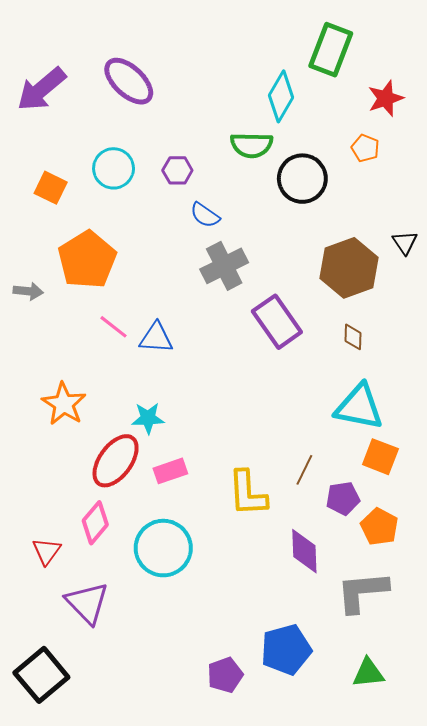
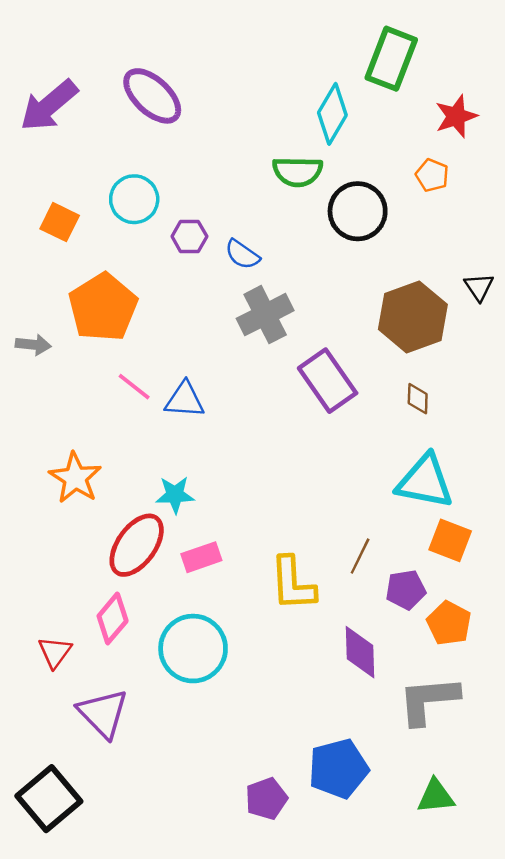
purple hexagon: (177, 170) -> (189, 236), moved

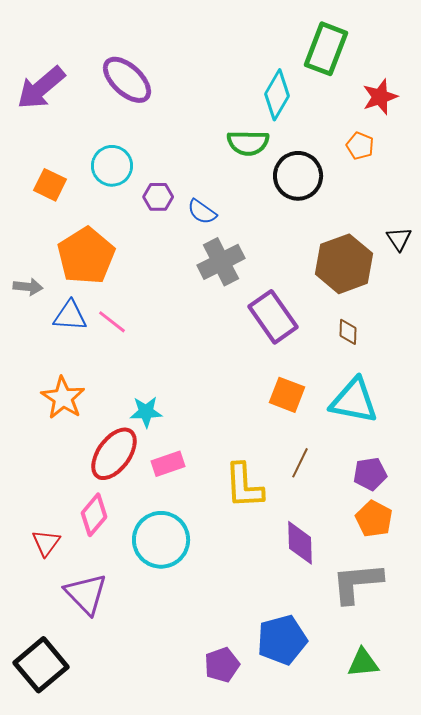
blue triangle: (185, 400) -> (70, 316), moved
orange square: (450, 540) -> (287, 395), moved
purple pentagon: (406, 590) -> (370, 474), moved

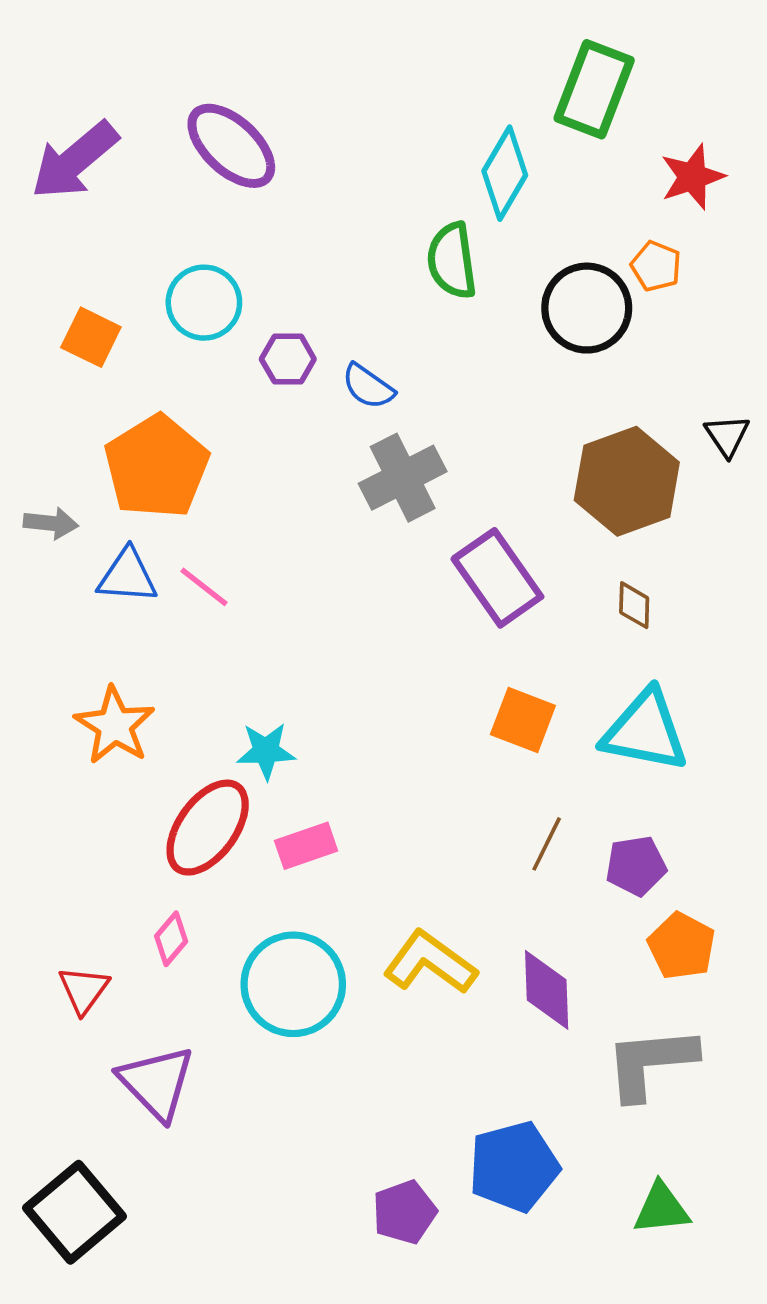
green semicircle: (248, 143) -> (452, 261), turned 81
black circle: (298, 176) -> (587, 308), moved
purple pentagon: (370, 474) -> (636, 866), moved
yellow L-shape: (244, 486) -> (430, 962), moved, turned 129
pink diamond: (94, 515) -> (171, 939), size x0.7

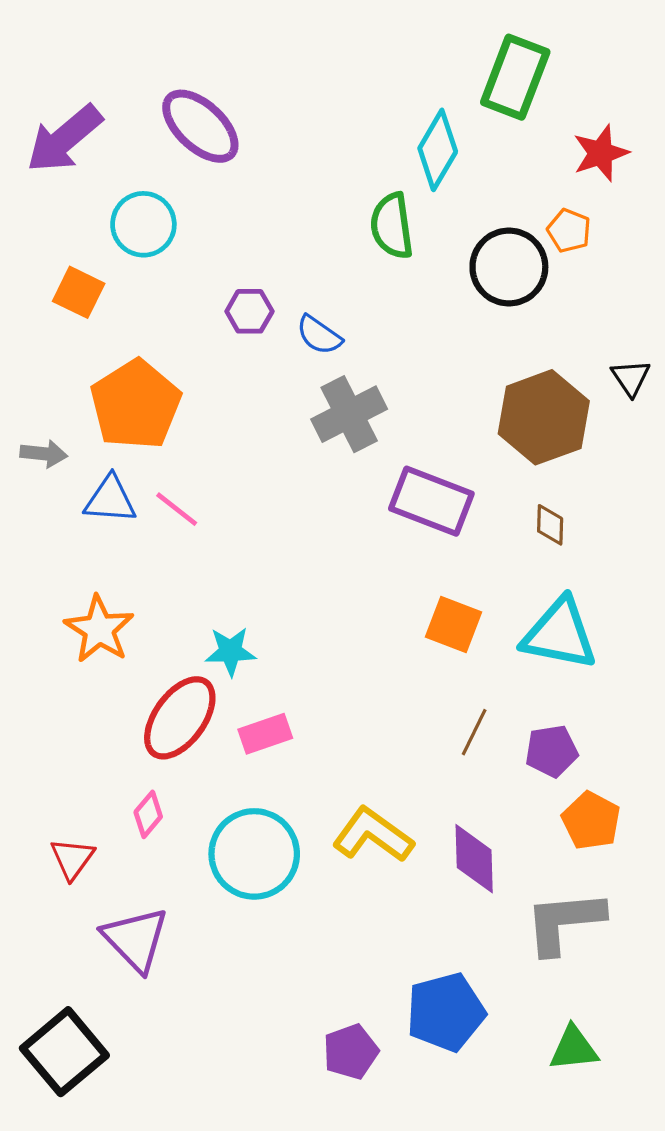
cyan circle: (204, 303) -> (143, 224), moved
purple rectangle: (497, 578) -> (431, 501), turned -34

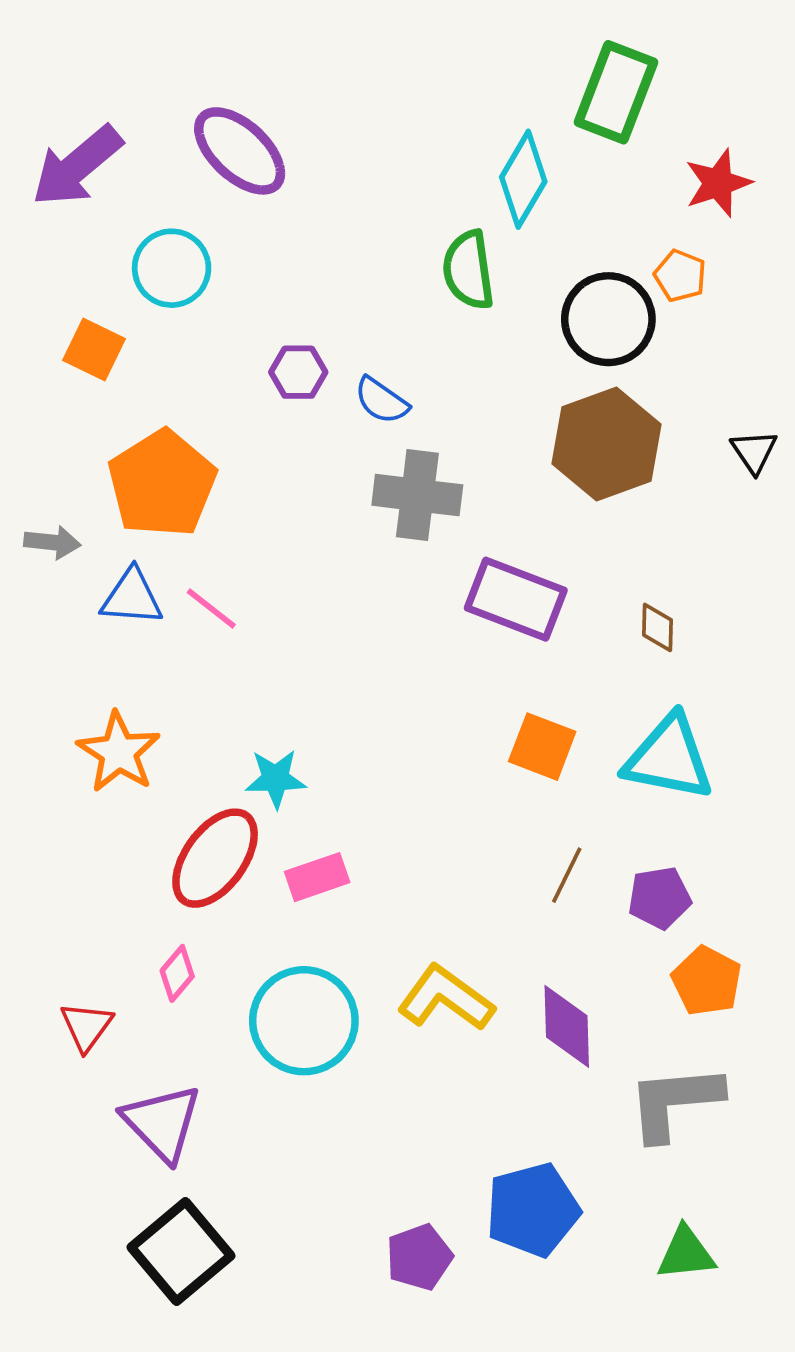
gray cross: (349, 414) -> (417, 495), turned 34
brown hexagon: (544, 417) -> (606, 444), moved
black square: (64, 1052) -> (181, 1251), moved

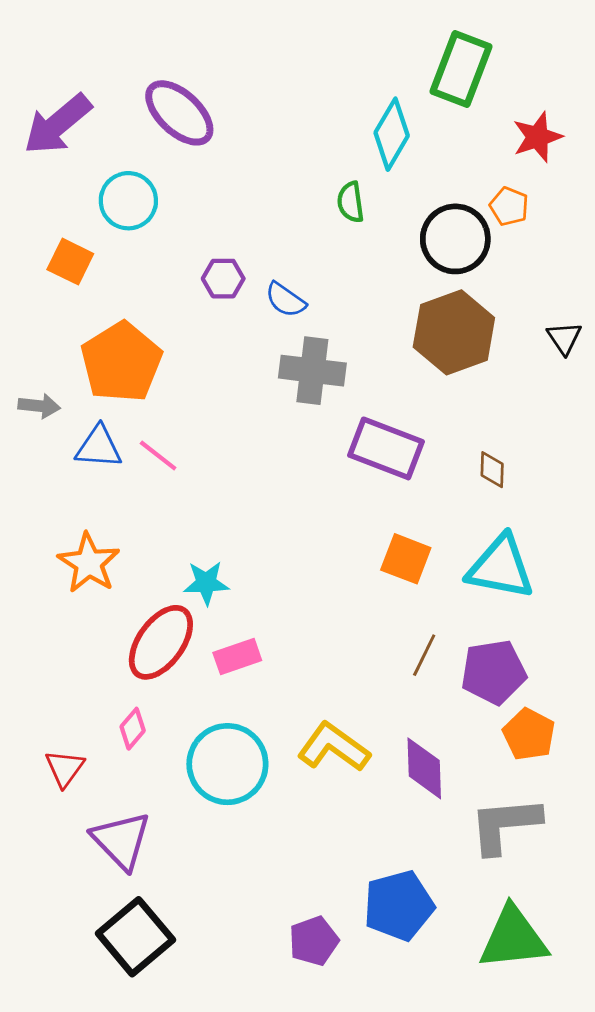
green semicircle: (468, 270) -> (351, 202), size x0.7
purple pentagon: (659, 898) -> (494, 672), size x1.4
green triangle: (686, 1253) -> (513, 938), size x1.6

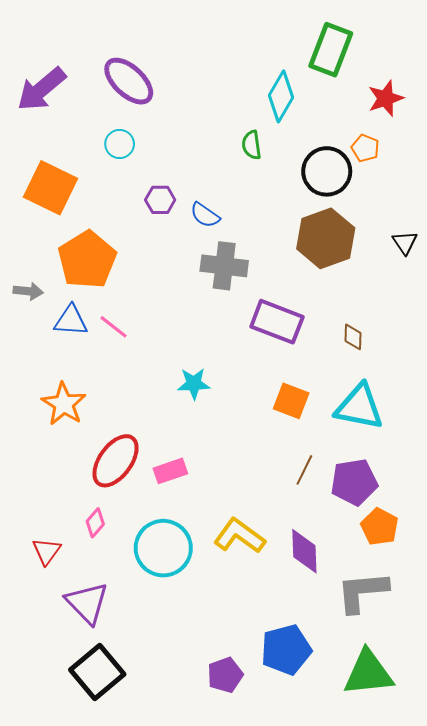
cyan circle: (128, 201) -> (120, 144), moved, size x0.7
orange square: (70, 262) -> (51, 188), size x1.6
cyan star: (206, 583) -> (194, 384), moved

